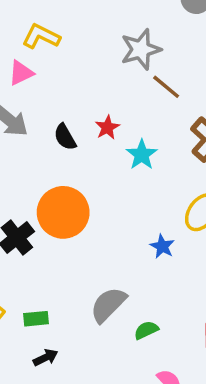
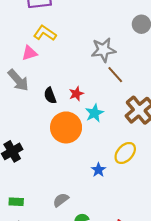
orange circle: (63, 212) -> (66, 127), moved
gray semicircle: (108, 305) -> (61, 200), size x0.7

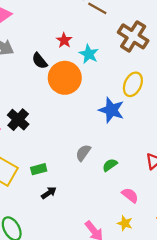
black semicircle: (50, 96) -> (40, 61), moved
blue star: (98, 170) -> (111, 110), size x1.6

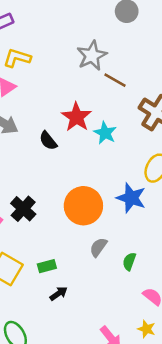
red star: (64, 40) -> (77, 117), size x1.6
orange circle: (65, 78) -> (83, 206), moved
green semicircle: (110, 165) -> (129, 261), turned -35

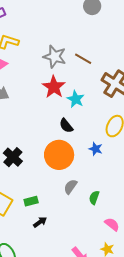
gray star: (92, 56) -> (55, 57), moved, turned -30
black semicircle: (48, 141) -> (66, 126), moved
blue star: (131, 198) -> (96, 149), size x0.6

